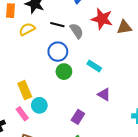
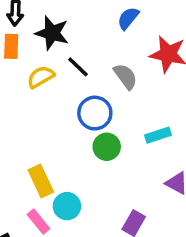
black line: (57, 25) -> (78, 67), moved, turned 32
cyan rectangle: (94, 66) -> (158, 135), turned -48

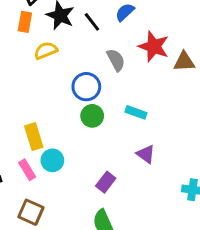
black line: (78, 67) -> (92, 22), moved
cyan rectangle: (158, 135) -> (136, 112), turned 30

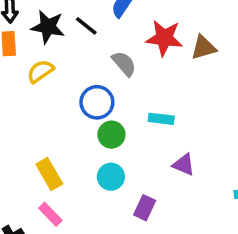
cyan circle: (52, 160) -> (111, 177), moved

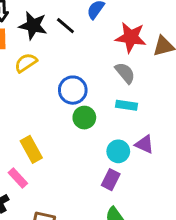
gray semicircle: (124, 64) -> (125, 73), moved
cyan circle: (111, 177) -> (118, 151), moved
pink rectangle: (50, 214) -> (18, 178), moved

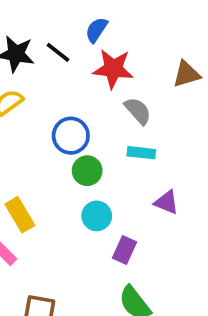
red star: (131, 37) -> (113, 69), moved
cyan circle: (118, 151) -> (97, 216), moved

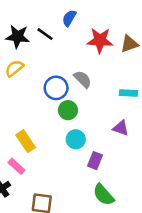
red star: (113, 69) -> (100, 40), moved
gray semicircle: (138, 111) -> (83, 79), moved
cyan rectangle: (141, 153) -> (129, 93), moved

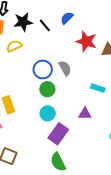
black star: (18, 37) -> (23, 22), turned -30
purple triangle: (121, 128) -> (85, 114), turned -32
purple rectangle: (95, 161) -> (58, 134), size x1.5

